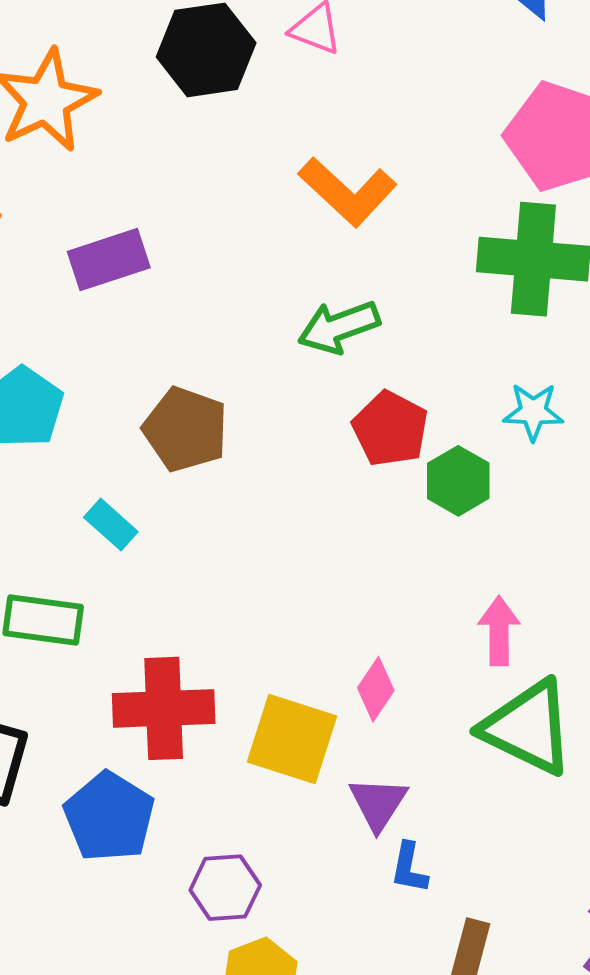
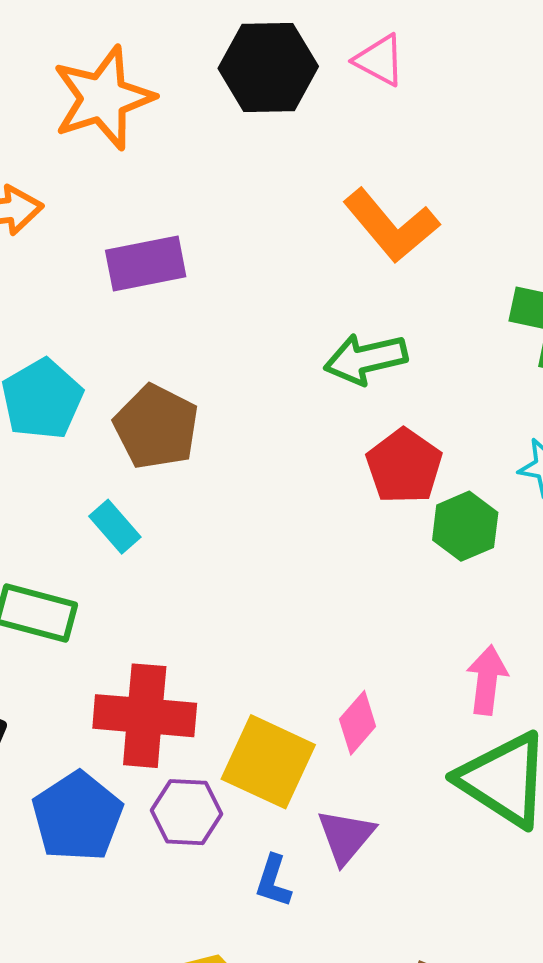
brown pentagon: (185, 429) -> (156, 427), moved
blue L-shape: (409, 868) -> (273, 881), moved
purple hexagon: (225, 888) -> (187, 812), moved

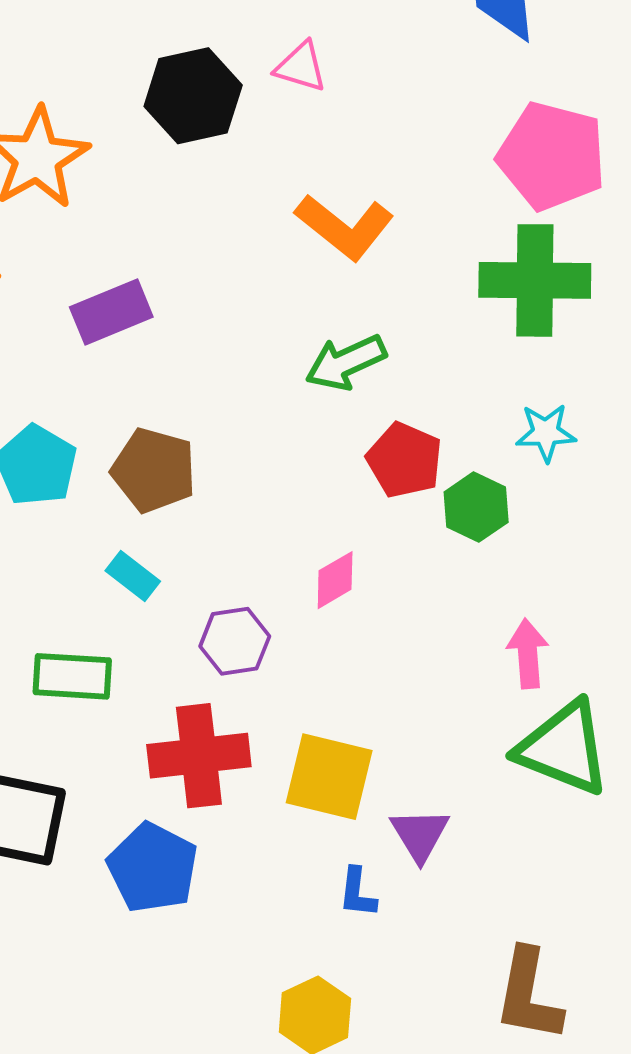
pink diamond: (358, 723) -> (335, 580), moved, turned 30
purple hexagon: (187, 812) -> (235, 641), moved

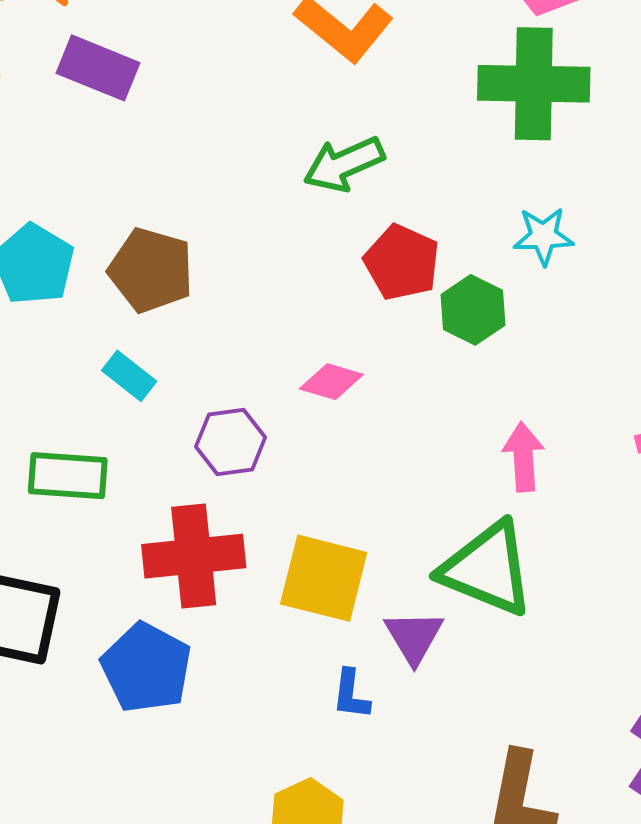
purple rectangle: (111, 312) -> (98, 68), moved, turned 44
pink diamond: (335, 580) -> (331, 382), turned 46
green triangle: (564, 748) -> (487, 569), moved

